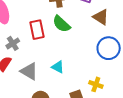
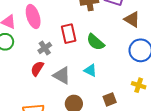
green semicircle: (61, 24) -> (95, 42), moved
yellow cross: (96, 84) -> (139, 85), moved

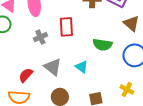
green semicircle: (95, 42) -> (103, 45), moved, turned -42
red semicircle: (37, 69) -> (26, 75), moved

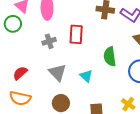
green semicircle: (103, 45) -> (110, 57), turned 66
red semicircle: (26, 75) -> (20, 73), moved

